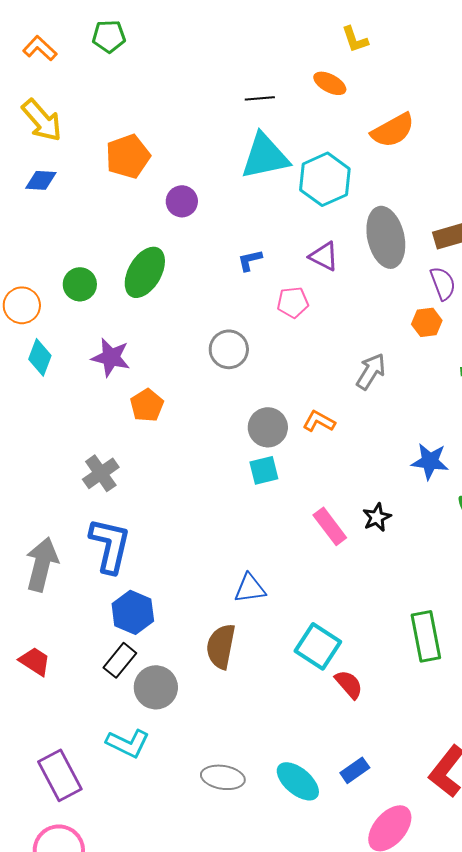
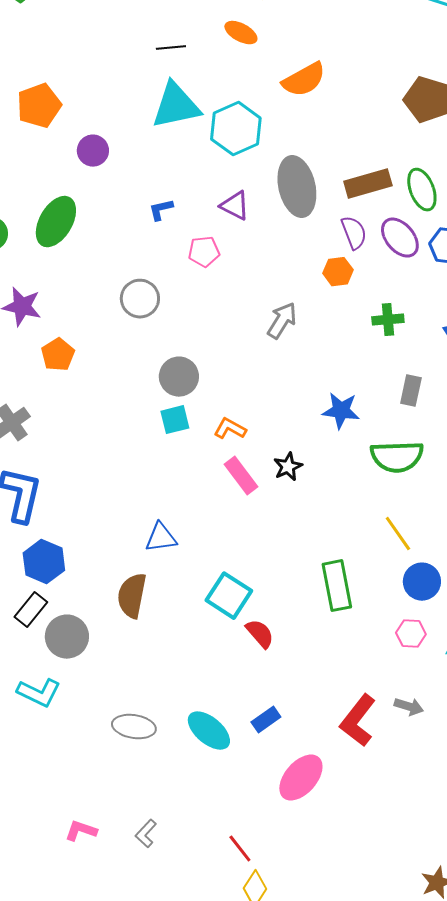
orange L-shape: (319, 421) -> (230, 429), moved

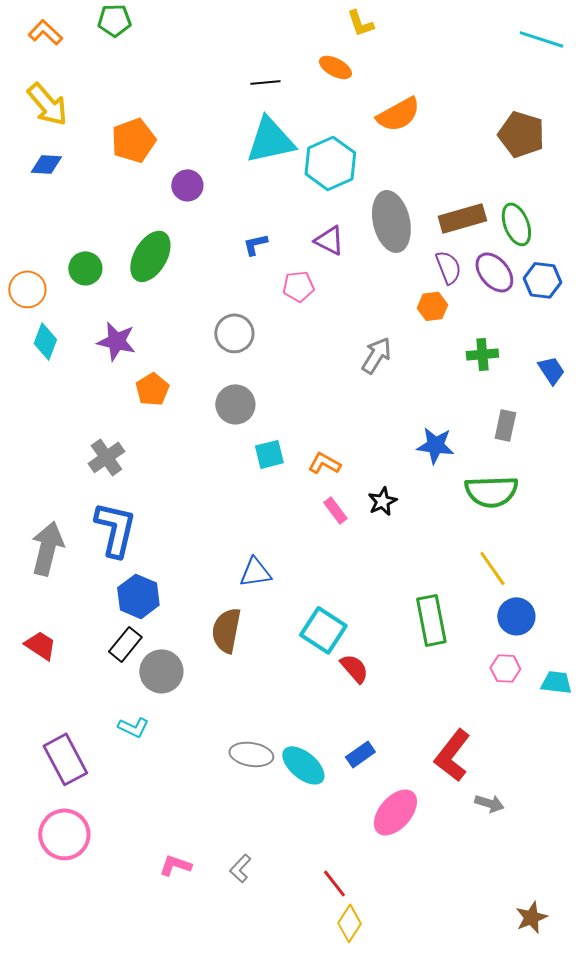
gray circle: (179, 377) -> (235, 404), moved
pink rectangle: (241, 476) -> (335, 510), size x0.7
cyan L-shape: (39, 693) -> (133, 727), size x0.7
gray arrow: (409, 707) -> (489, 803), moved
gray ellipse: (134, 727) -> (251, 754), moved

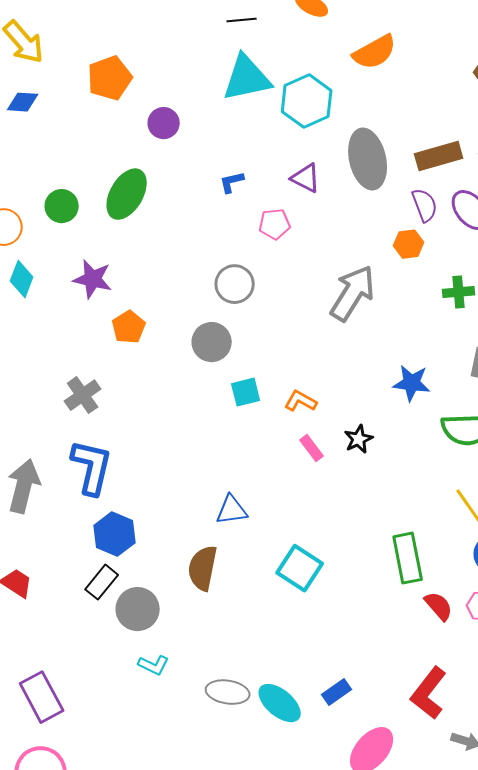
gray circle: (234, 333) -> (235, 284), moved
gray arrow: (376, 355) -> (353, 293), size x1.5
red semicircle: (354, 668) -> (439, 606), moved
cyan L-shape: (133, 727) -> (154, 665), moved

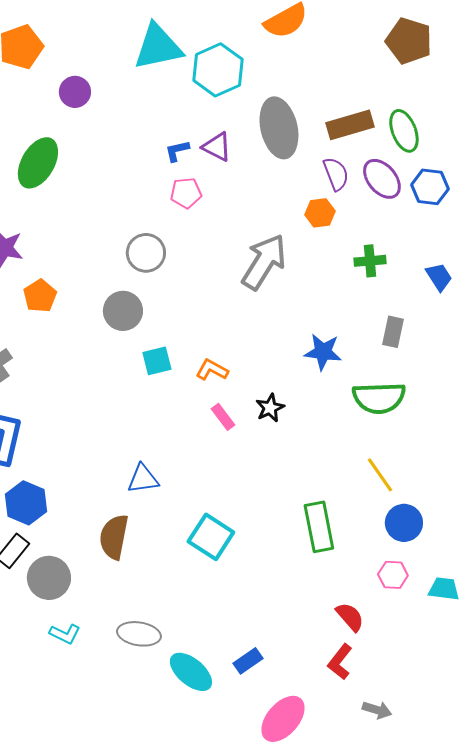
blue L-shape: (232, 182) -> (177, 151), moved
red semicircle: (439, 606) -> (350, 617), moved
gray ellipse: (228, 692) -> (139, 634), moved
red L-shape: (429, 693) -> (340, 662), size x0.7

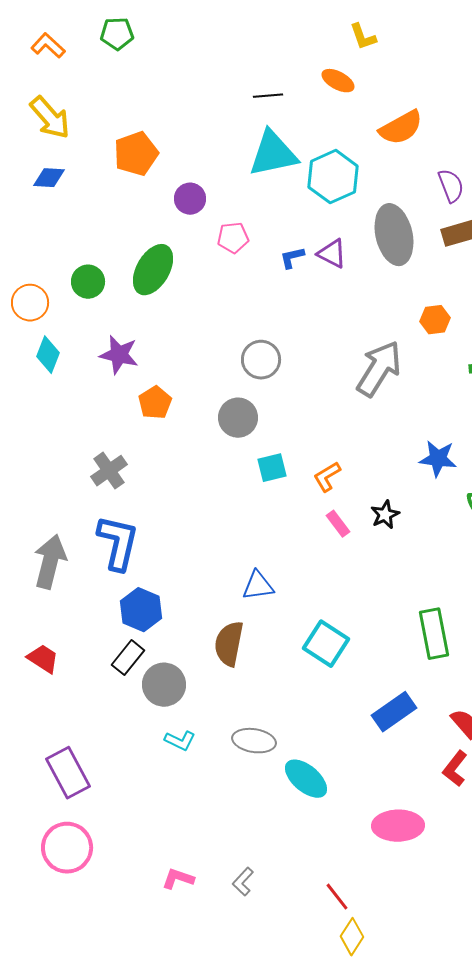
purple semicircle: (336, 174) -> (451, 186), moved
pink pentagon: (186, 193) -> (233, 238), moved
orange L-shape: (212, 370) -> (327, 477), turned -60
blue rectangle: (248, 661) -> (394, 712), moved, size x1.5
pink ellipse: (283, 719) -> (398, 826), turned 48

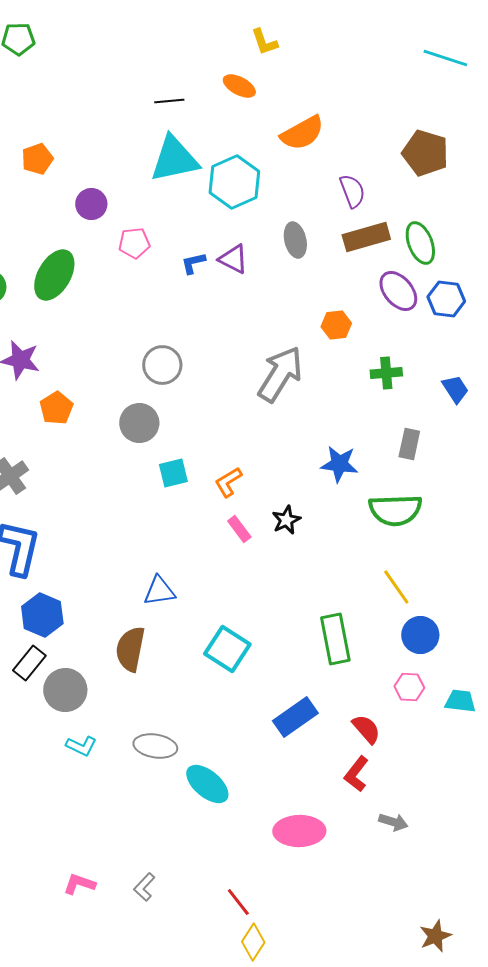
orange pentagon: (136, 154) -> (37, 159), size x0.7
gray ellipse: (394, 235) -> (295, 240), size x0.6

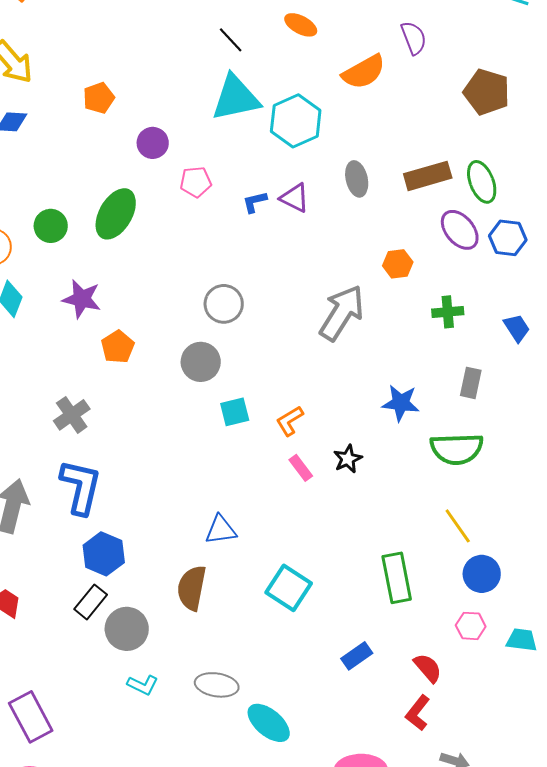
black line: (169, 101) -> (231, 40), turned 52
purple semicircle: (352, 191) -> (414, 38), moved
blue rectangle: (295, 717) -> (357, 656), size x0.7

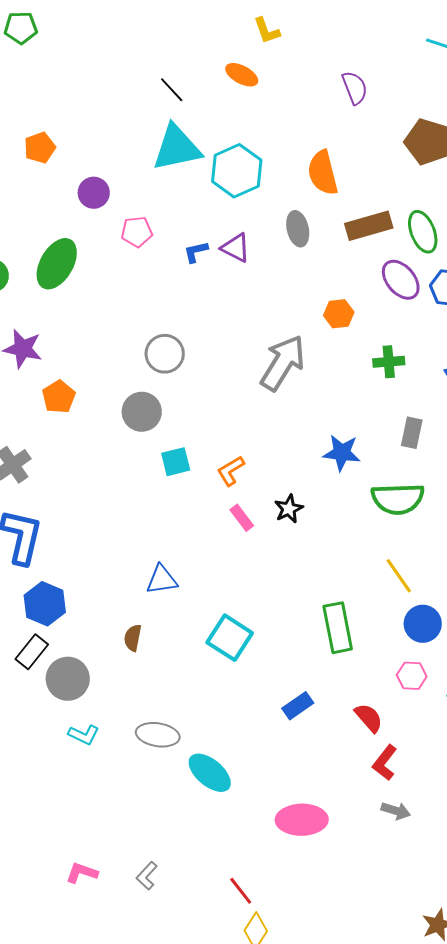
orange semicircle: (364, 72) -> (323, 173), moved, turned 105
brown semicircle: (192, 588) -> (133, 638), size x0.6
red L-shape: (418, 713) -> (385, 763), moved

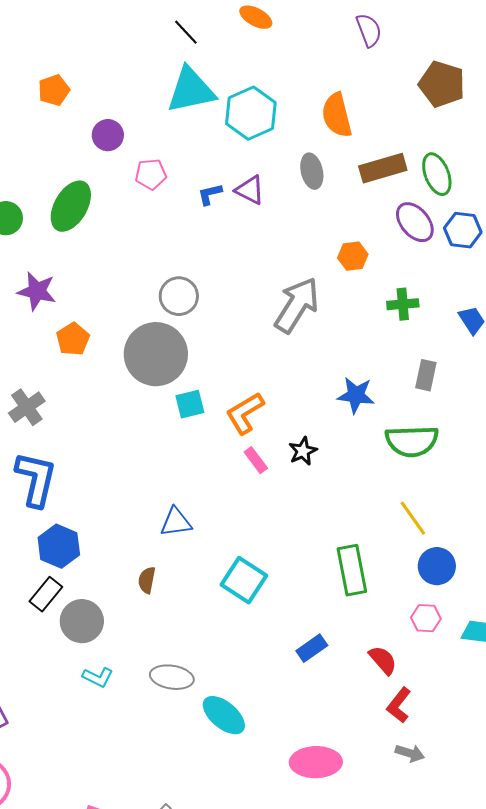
gray circle: (142, 412) -> (156, 354), size x1.6
orange L-shape: (231, 471) -> (245, 413), size x1.4

